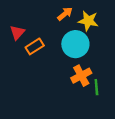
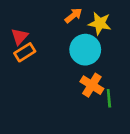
orange rectangle: (35, 46) -> (25, 52), moved
orange cross: (81, 76) -> (92, 85), turned -30

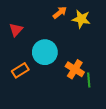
cyan circle: (85, 50) -> (45, 52), moved
orange rectangle: (25, 52) -> (20, 70), moved

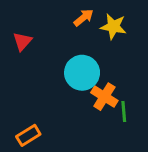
cyan circle: (45, 52) -> (82, 73), moved
orange rectangle: (20, 70) -> (28, 135), moved

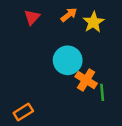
yellow star: (113, 26) -> (93, 22), turned 30
red triangle: (22, 41) -> (32, 17), moved

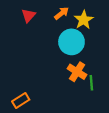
cyan circle: (68, 60) -> (71, 42), moved

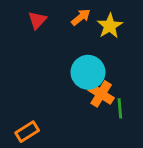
cyan circle: (71, 42) -> (88, 72), moved

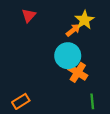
orange arrow: (81, 17) -> (73, 30), moved
green line: (120, 108) -> (92, 101), moved

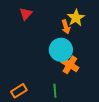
orange arrow: (73, 30) -> (66, 27), turned 112
green line: (92, 101) -> (55, 91), moved

